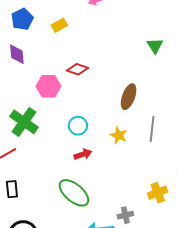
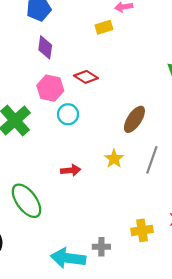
yellow rectangle: (59, 25) -> (104, 27), moved
purple diamond: (17, 54) -> (45, 47), moved
cyan circle: (78, 126) -> (68, 114), moved
green ellipse: (74, 193) -> (27, 201), moved

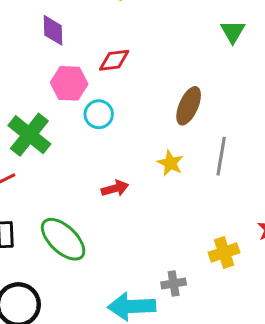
red diamond: (86, 77) -> (114, 60), turned -30

